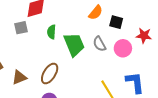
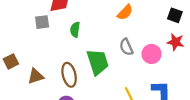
black square: (116, 22) -> (175, 15), moved
green trapezoid: (74, 45) -> (98, 62), moved
brown ellipse: (50, 74) -> (69, 75), turned -50

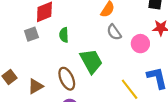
gray semicircle: (126, 47) -> (114, 32), moved

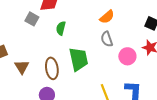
gray square: (31, 34) -> (32, 19), turned 32
brown triangle: (36, 86) -> (22, 67), turned -49

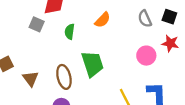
orange semicircle: (107, 17) -> (102, 20), moved
gray semicircle: (107, 39) -> (145, 19), moved

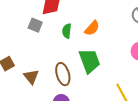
orange semicircle: (102, 20) -> (92, 28), moved

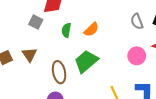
green trapezoid: (89, 61) -> (86, 61), turned -115
brown triangle: (31, 77) -> (29, 55), moved

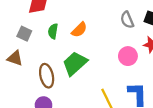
gray square: (36, 22) -> (24, 34), moved
brown triangle: (29, 55) -> (15, 58), turned -35

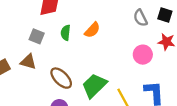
green trapezoid: (75, 63) -> (94, 86), moved
brown ellipse: (47, 76) -> (61, 78), turned -30

